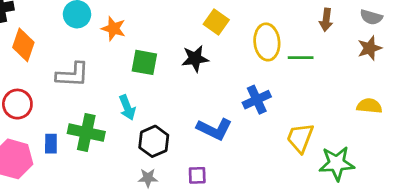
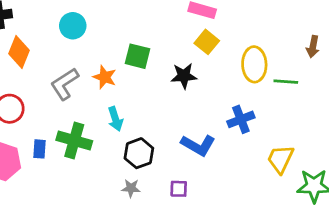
orange star: (114, 29) -> (105, 77), moved
green square: (144, 62) -> (137, 56), moved
gray L-shape: (72, 75) -> (65, 84), turned 140

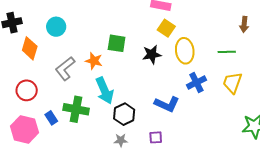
cyan circle: (73, 26) -> (56, 27), moved
yellow ellipse: (254, 64) -> (185, 51), moved
cyan arrow: (115, 119) -> (105, 91), size x1.5
blue rectangle: (40, 149) -> (51, 118), turned -32
yellow trapezoid: (280, 159) -> (232, 83), moved

